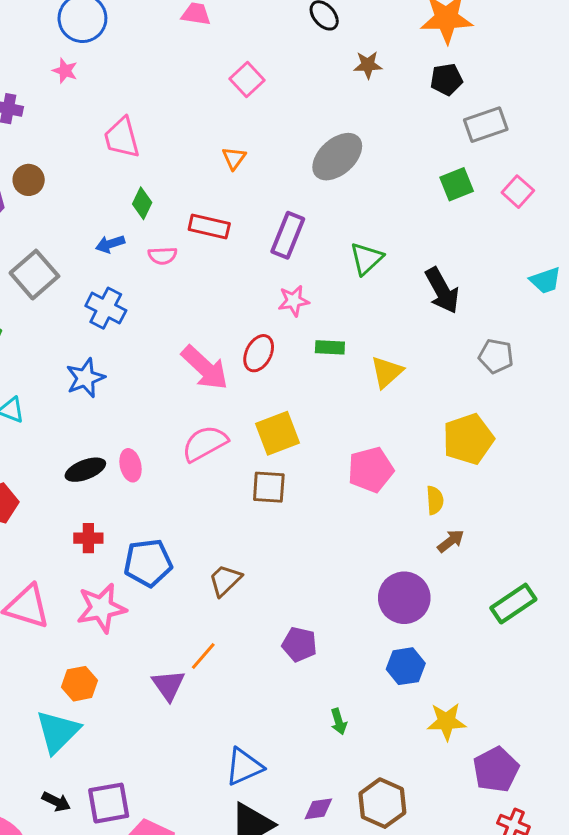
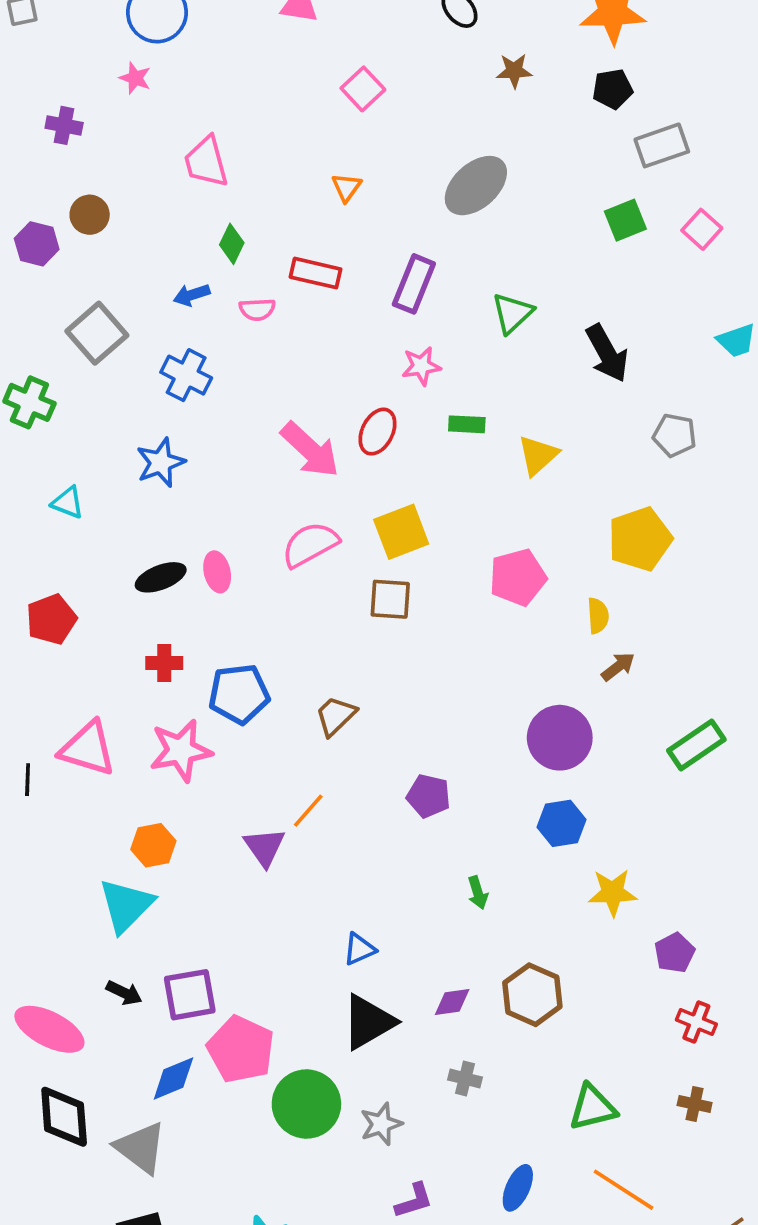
blue triangle: (244, 767) -> (359, 949), size x0.7
purple pentagon: (496, 770) -> (675, 953), size x0.7

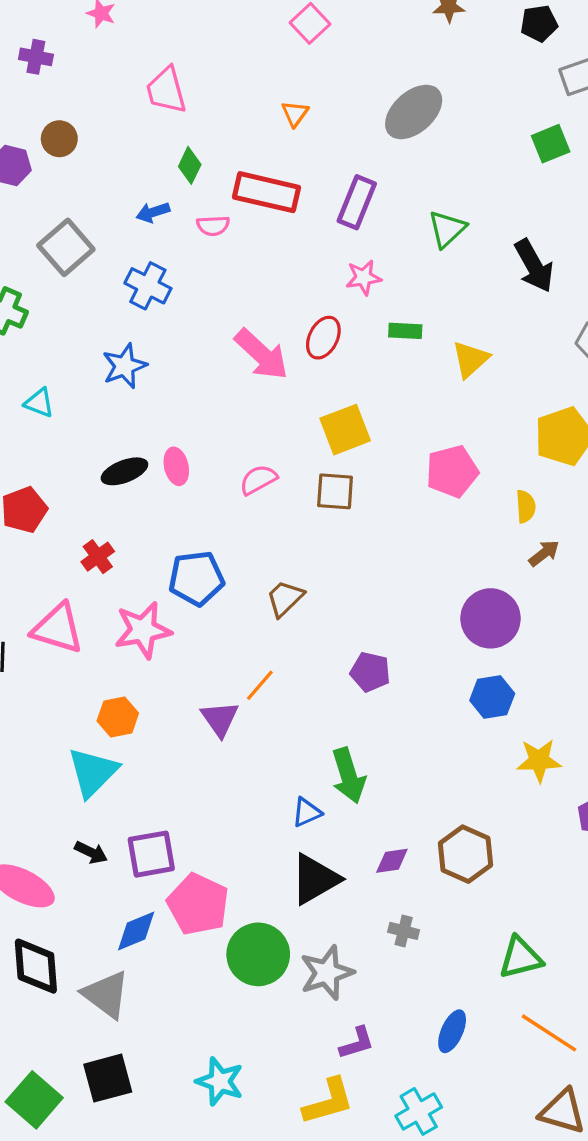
red rectangle: (316, 273) -> (267, 192), size x1.4
pink semicircle: (310, 545) -> (258, 480), moved, size x0.7
red cross: (164, 663) -> (98, 557), moved, turned -36
green arrow: (478, 893) -> (348, 776), moved, size x1.8
gray star: (381, 1124) -> (327, 973), size x1.4

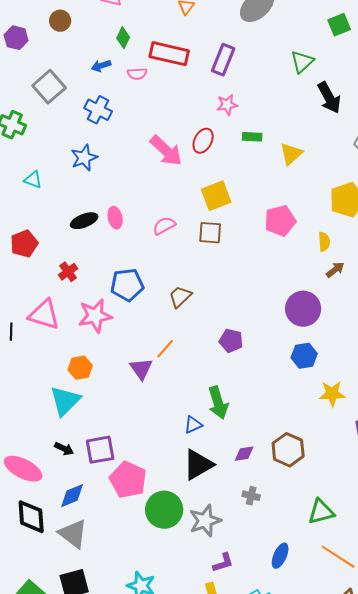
brown circle: (59, 139) -> (60, 21), moved
green triangle: (447, 229) -> (302, 62), moved
blue diamond: (136, 931) -> (72, 496), moved

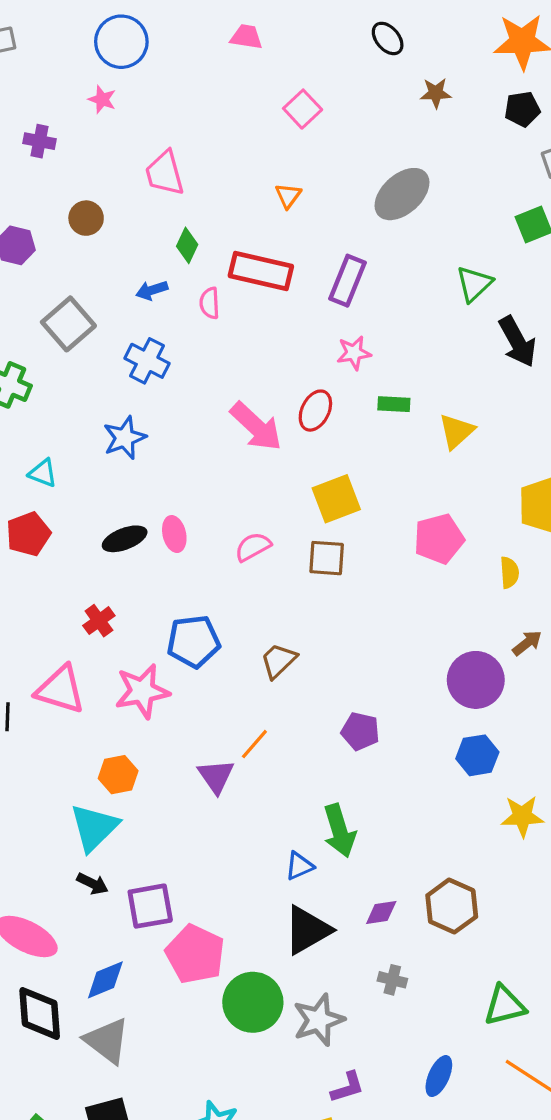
pink semicircle: (137, 74) -> (210, 303), turned 90
red pentagon: (24, 244) -> (28, 534), moved
brown arrow: (335, 270) -> (527, 643), moved
black arrow: (64, 449) -> (92, 884), moved

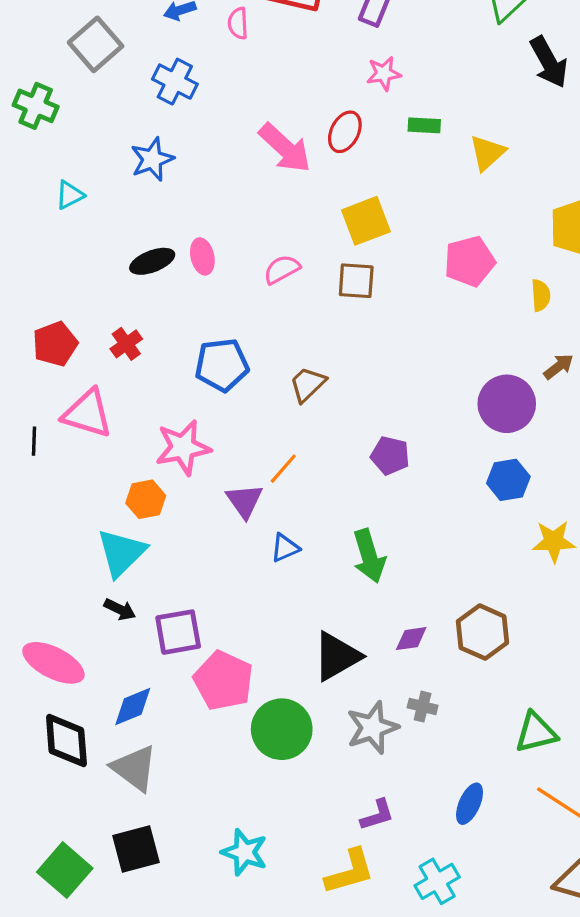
cyan triangle: (43, 473) -> (70, 195), turned -48
red pentagon: (28, 534) -> (55, 344), moved
pink star: (142, 691) -> (183, 447), moved
blue triangle: (299, 866) -> (285, 548), moved
gray star: (319, 1020) -> (372, 728), moved

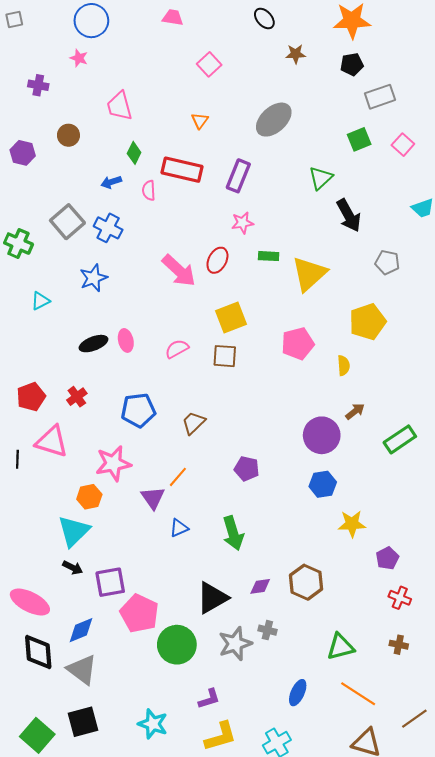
gray square: (96, 44) -> (67, 222), moved
yellow triangle: (487, 153) -> (309, 274), size x1.5
purple L-shape: (377, 815) -> (209, 699), moved

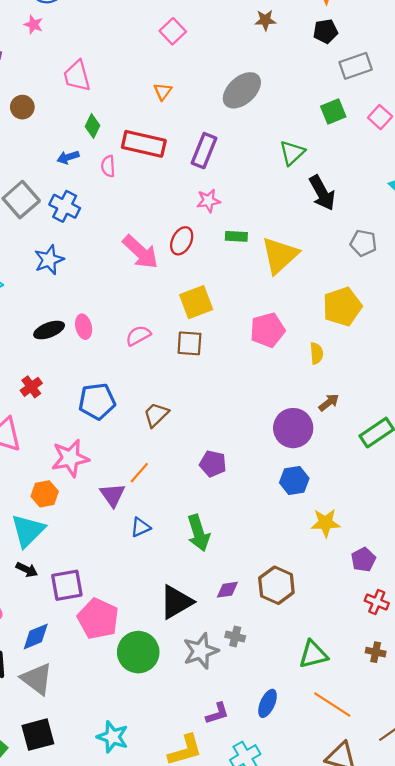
purple L-shape: (209, 699) -> (217, 713), moved

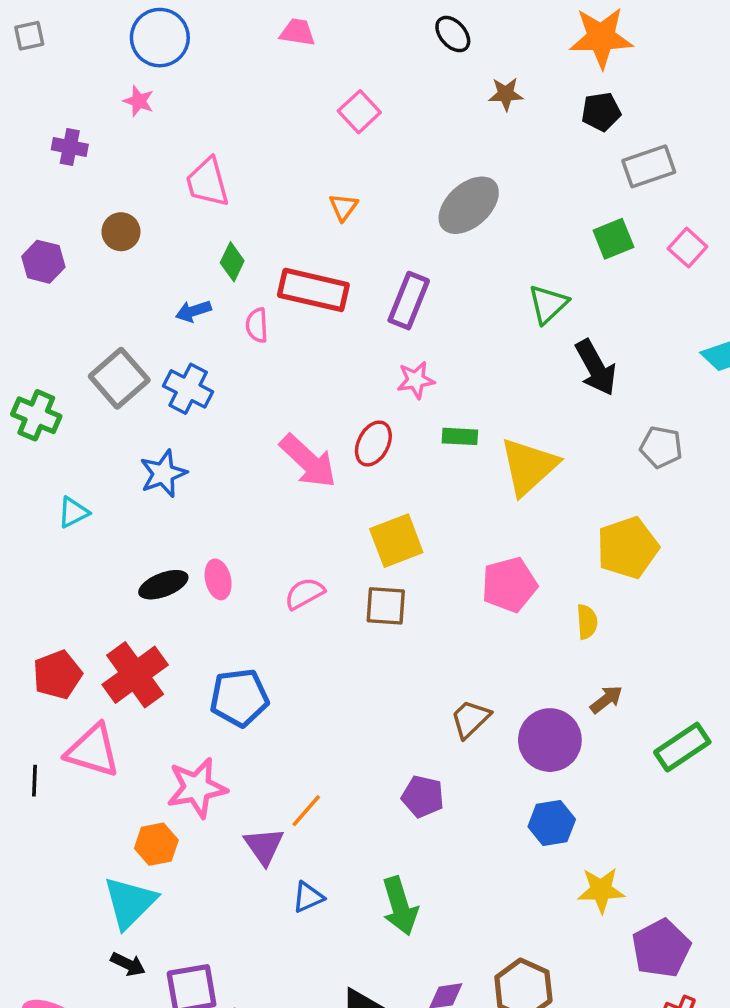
red cross: (31, 387) -> (135, 675), size x1.8
brown trapezoid: (156, 415) -> (470, 719), moved
purple pentagon: (363, 560) -> (661, 948), size x1.5

